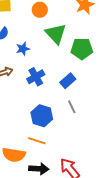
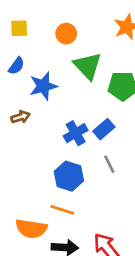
blue star: (23, 49) -> (43, 86), size x1.5
blue cross: (36, 77) -> (76, 133), moved

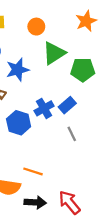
green triangle: (88, 66) -> (54, 53), turned 40
blue hexagon: (69, 176) -> (19, 123), moved

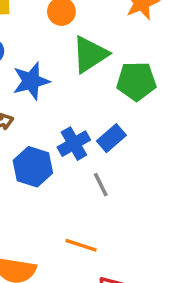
gray line: (72, 134) -> (101, 185), moved
orange line: (33, 171) -> (81, 245), moved

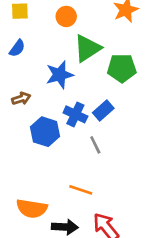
blue star: (31, 81) -> (60, 75), moved
blue cross: (74, 144) -> (75, 114), turned -35

